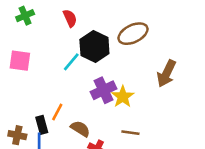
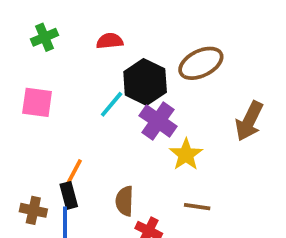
red semicircle: (70, 18) -> (110, 41), turned -72
purple cross: (103, 90) -> (158, 121), moved, turned -30
orange line: (57, 112) -> (74, 171), moved
brown semicircle: (80, 129) -> (125, 201), turned -120

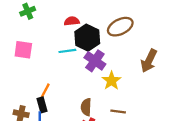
red semicircle: (110, 41) -> (72, 21), moved
cyan line: (112, 104) -> (67, 51), turned 42
brown semicircle: (125, 201) -> (86, 107), moved

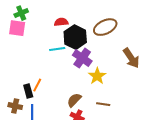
pink square: (23, 50) -> (17, 28), moved
brown arrow: (149, 61) -> (131, 58), turned -60
black rectangle: (42, 105) -> (28, 91), moved
brown semicircle: (86, 107) -> (74, 100), turned 42

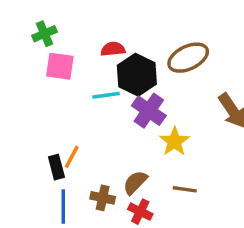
pink square: (17, 28) -> (60, 66), moved
brown cross: (15, 106) -> (103, 198), moved

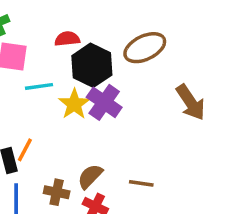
cyan line: (106, 95) -> (39, 86), moved
yellow star: (174, 141) -> (74, 104), moved

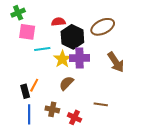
purple cross: (104, 102) -> (80, 58), turned -36
brown arrow: (191, 102) -> (116, 62), moved
brown semicircle: (90, 176) -> (66, 83), moved

